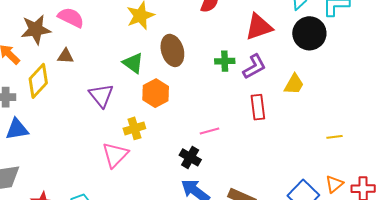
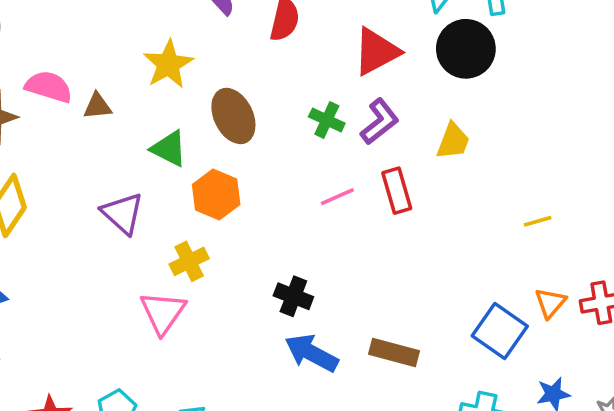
brown triangle: (66, 56) -> (97, 106), moved
green cross: (225, 61) -> (327, 120), turned 36
pink line: (210, 131) -> (337, 197), moved

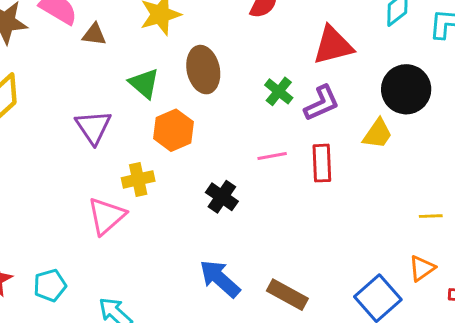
black circle: (466, 49) -> (406, 89), moved
black cross: (293, 296) -> (222, 197), moved
orange triangle: (550, 303) -> (422, 268), moved

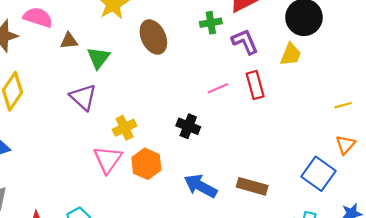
brown triangle: (94, 34) -> (69, 41), moved
green triangle: (144, 83) -> (99, 58), moved, turned 40
green cross: (279, 91) -> (211, 23), moved, turned -35
purple L-shape: (322, 103) -> (245, 42), turned -76
orange hexagon: (173, 130) -> (146, 164), moved

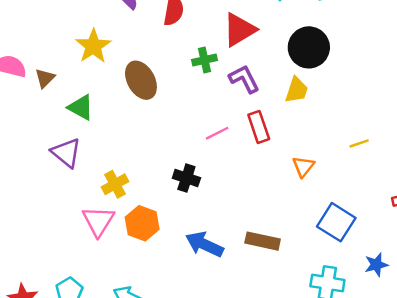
brown triangle: (69, 41) -> (45, 78), moved, turned -36
green triangle: (99, 58) -> (81, 107), turned -35
orange triangle: (345, 145) -> (303, 166), moved

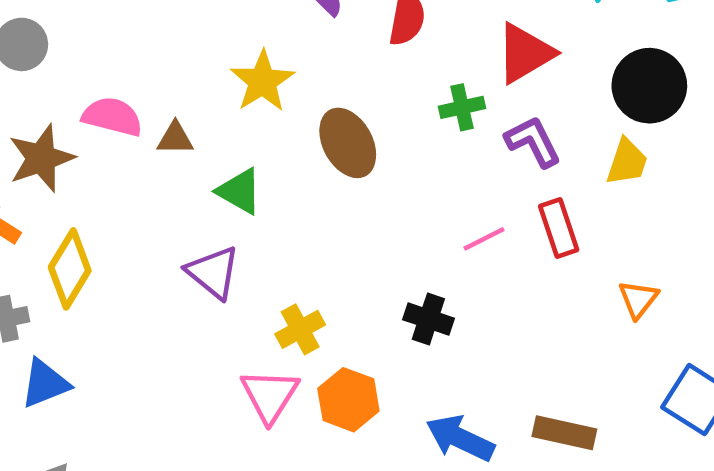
brown triangle: (45, 78) -> (175, 138), turned 45

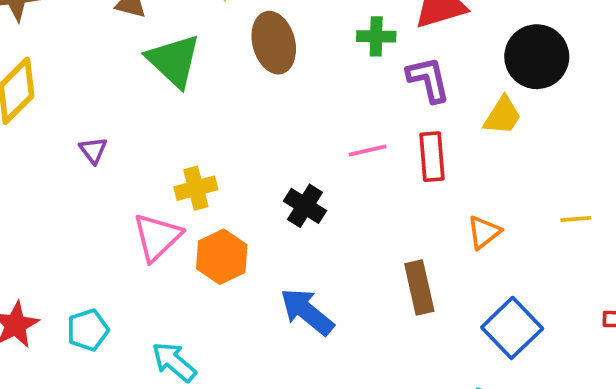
green triangle: (239, 191) -> (174, 61), size x1.4
purple triangle: (213, 272) -> (93, 150), moved, size x0.6
brown rectangle: (564, 433) -> (419, 287), moved, turned 51

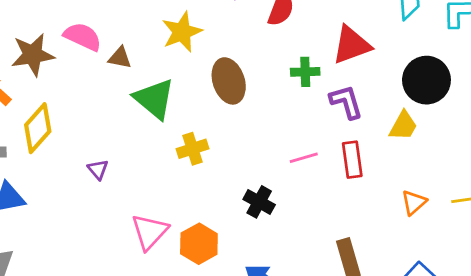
yellow cross: (196, 188) -> (193, 149), moved
orange triangle: (484, 232) -> (414, 202), moved

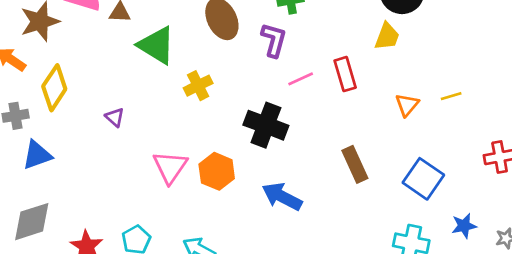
purple L-shape: (346, 102) -> (274, 40), moved, turned 40
black cross: (259, 202) -> (266, 125), size x1.5

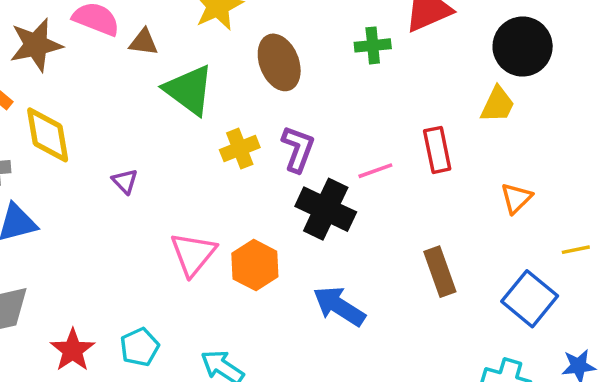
purple L-shape: (274, 40) -> (298, 149), moved
pink line: (301, 79) -> (375, 171), moved
yellow diamond: (54, 88) -> (48, 135), turned -48
yellow line: (451, 96) -> (576, 250), moved

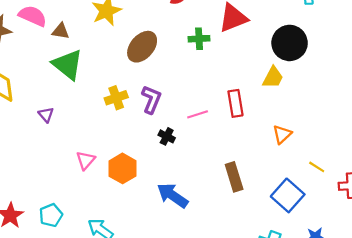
brown ellipse: (279, 62) -> (142, 47), turned 60
green triangle: (189, 90) -> (68, 65), moved
black cross: (326, 209) -> (167, 136), size x0.5
yellow line: (576, 250) -> (317, 167), turned 42
pink triangle: (193, 254) -> (86, 160), size x0.7

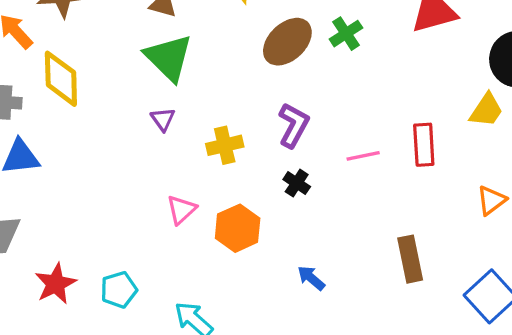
green cross: (199, 39) -> (346, 34), moved, turned -36
yellow cross: (116, 98) -> (225, 145), moved
purple triangle: (46, 115) -> (163, 119), moved
black cross: (167, 136) -> (297, 183), moved
blue arrow: (172, 195) -> (311, 278), size x0.6

